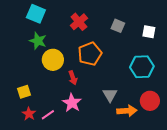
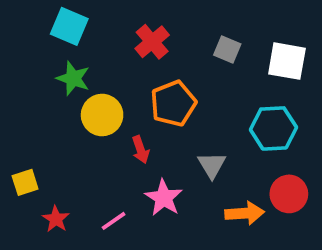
white square: (149, 32) -> (287, 61), size x1.5
yellow square: (24, 92) -> (25, 182), moved
gray triangle: (110, 95) -> (212, 165), moved
pink star: (72, 103) -> (164, 198), moved
pink line: (48, 115) -> (114, 221), moved

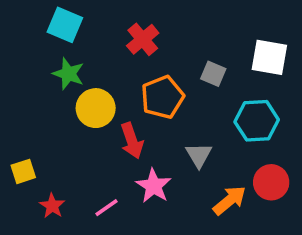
gray square: (227, 50) -> (213, 74), moved
red arrow: (141, 150) -> (132, 141), size x1.4
orange arrow: (245, 213) -> (230, 200), turned -36

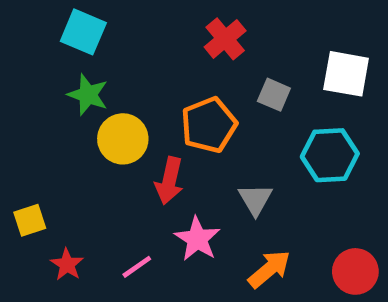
red cross: (143, 39) -> (225, 39), moved
red arrow: (132, 141) -> (169, 181), turned 32
red circle: (271, 182) -> (355, 271), moved
orange arrow: (230, 200) -> (269, 269), moved

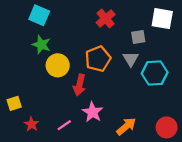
white square: (346, 74) -> (162, 19), moved
gray square: (274, 95) -> (138, 37), moved, turned -32
gray triangle: (255, 199) -> (131, 59), moved

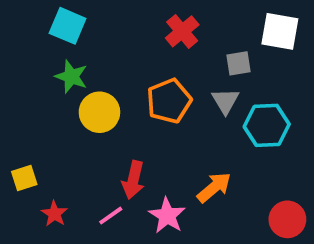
red arrow: (79, 85) -> (133, 180), moved
pink star: (93, 112) -> (167, 216), moved
orange arrow: (126, 126) -> (214, 187), moved

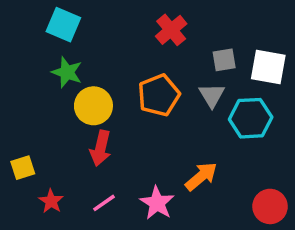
white square: (280, 31) -> (268, 67), moved
red arrow: (133, 180) -> (101, 148), moved

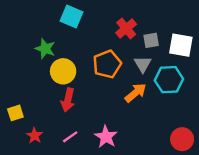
cyan square: (63, 25) -> (71, 17), moved
red cross: (171, 30) -> (126, 28), moved
orange arrow: (201, 176) -> (136, 93), moved

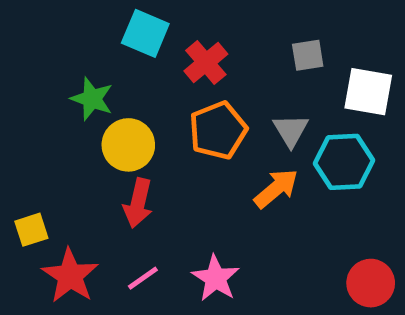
red cross: (126, 28) -> (206, 63), moved
gray square: (151, 40) -> (308, 55), moved
red star: (35, 136) -> (70, 276), size x1.6

